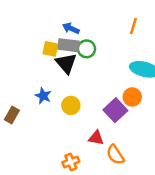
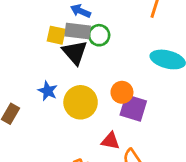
orange circle: (132, 97) -> (122, 92), moved
yellow circle: (71, 105) -> (81, 102), size x1.5
purple square: (115, 110) -> (133, 108), turned -30

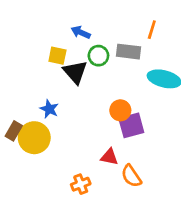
gray rectangle: (78, 31) -> (129, 52), moved
yellow circle: (81, 102) -> (34, 138), moved
purple square: (133, 108) -> (131, 125), turned -32

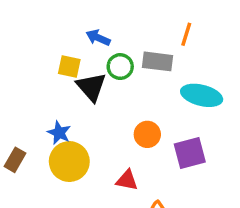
purple square: (131, 125) -> (190, 153), moved
yellow circle: (34, 138) -> (69, 162), moved
red triangle: (109, 157) -> (127, 180), moved

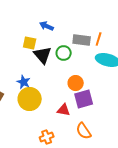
orange line: (186, 34) -> (99, 39), moved
green circle: (120, 67) -> (64, 53), moved
purple square: (190, 153) -> (84, 99), moved

